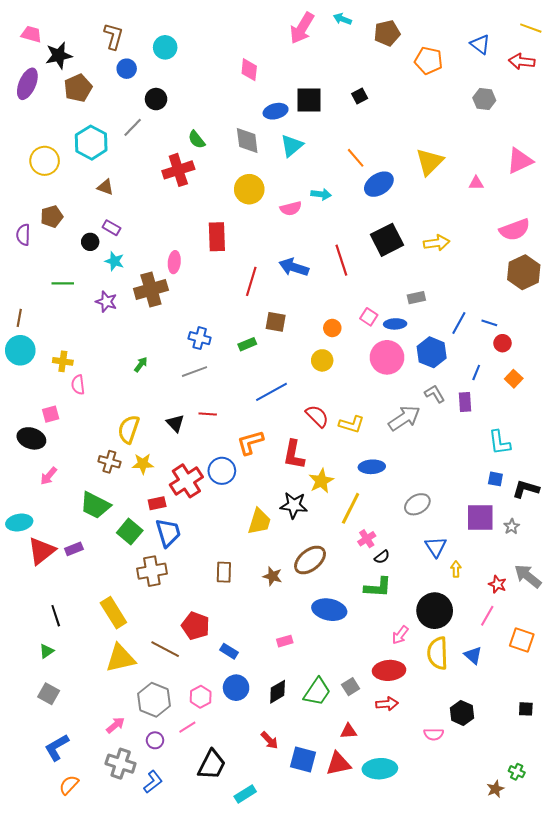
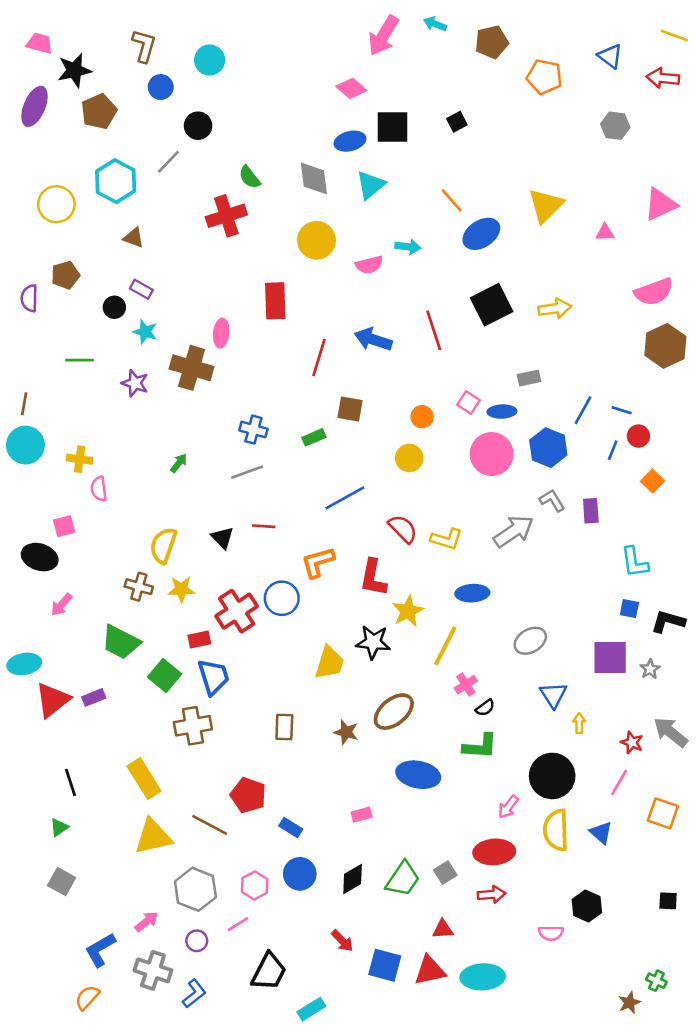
pink diamond: (249, 70) -> (351, 88), moved, turned -55
brown cross: (151, 289) -> (192, 368), turned 32
blue line: (476, 373) -> (613, 450), moved
blue L-shape: (57, 747) -> (100, 950), moved

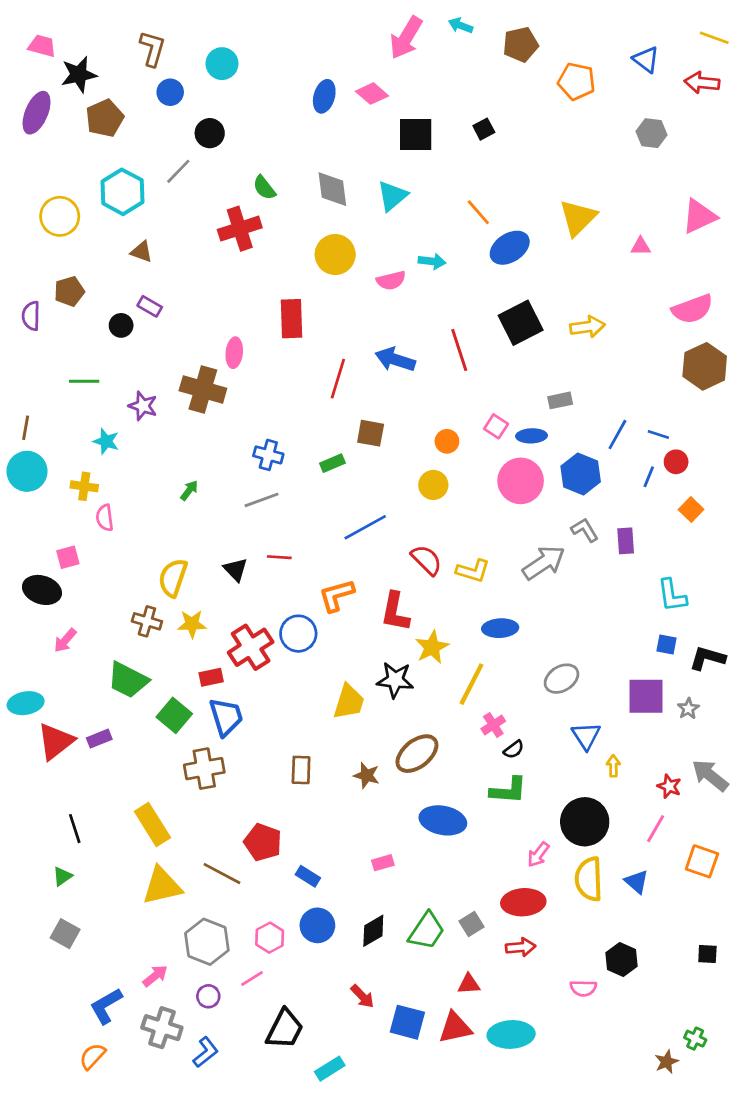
blue ellipse: (350, 141) -> (324, 96), moved, turned -60
cyan star: (145, 332) -> (106, 441), moved

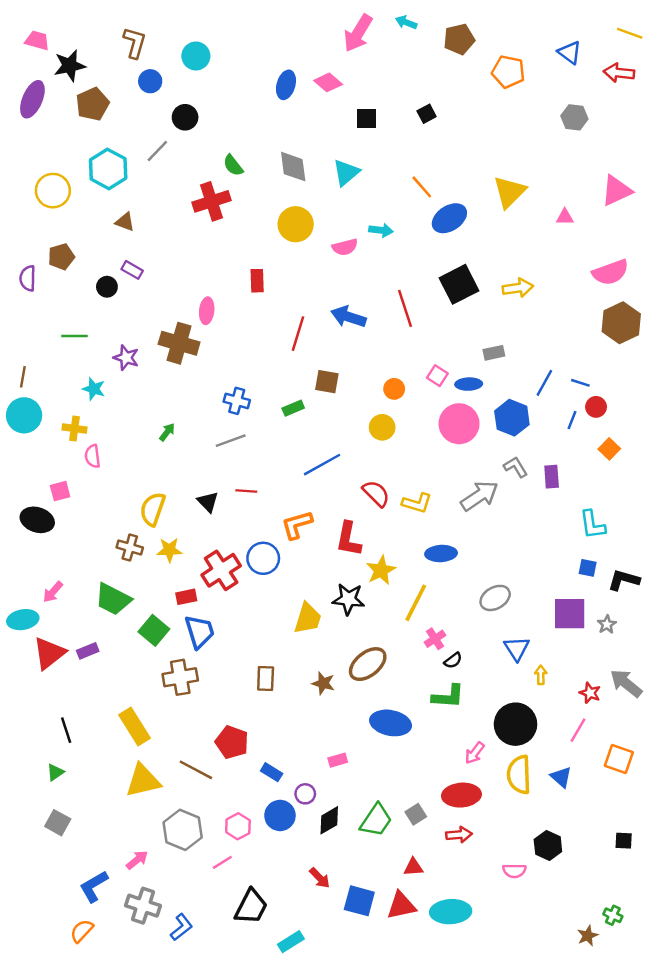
black square: (416, 135) -> (367, 118), size x0.7
red rectangle: (292, 319) -> (257, 281), size x0.7
pink arrow: (65, 640) -> (53, 592), moved
purple circle: (208, 996) -> (305, 794), moved

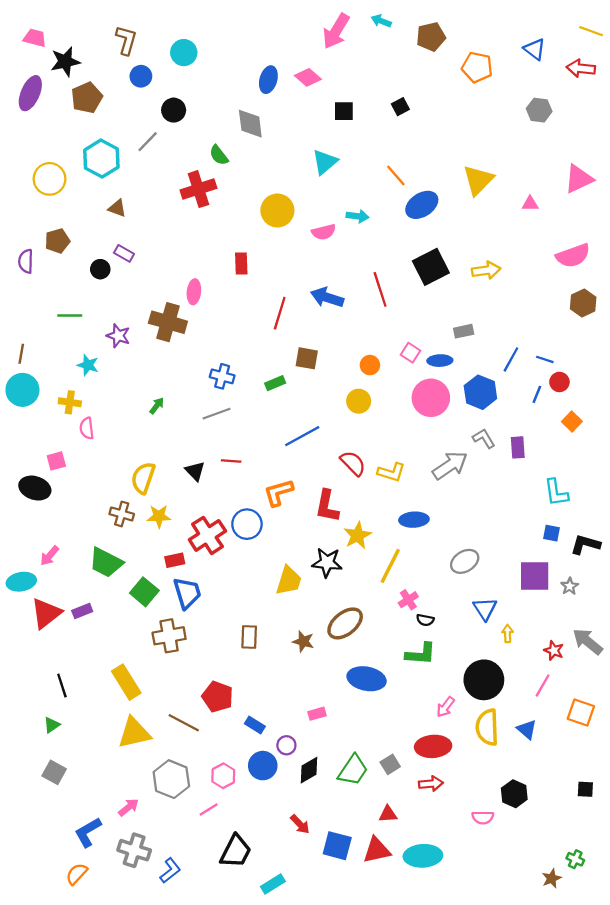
gray diamond: (293, 167) -> (250, 124), moved
brown hexagon: (621, 323) -> (583, 303), size x0.7
black semicircle: (453, 660) -> (425, 620), turned 48

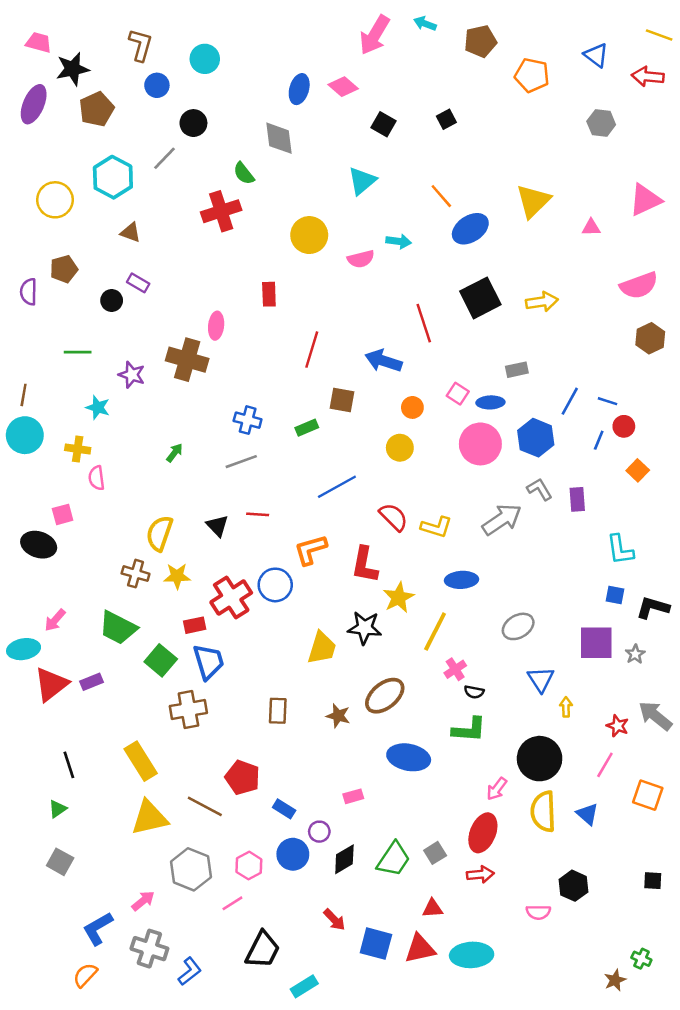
black square: (344, 111) -> (383, 124), turned 30
blue arrow: (327, 297) -> (383, 361), moved
red ellipse: (433, 746) -> (483, 833), turned -64

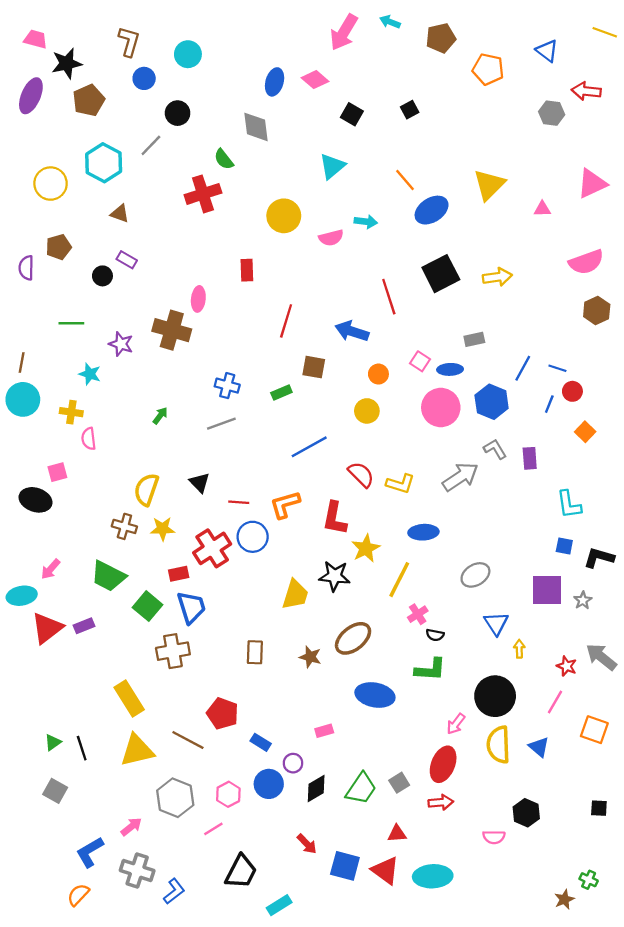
red arrow: (648, 76) -> (586, 91), moved
red line: (258, 514) -> (239, 502), moved
black line: (69, 765) -> (82, 748), moved
red triangle: (420, 949) -> (385, 870), turned 48

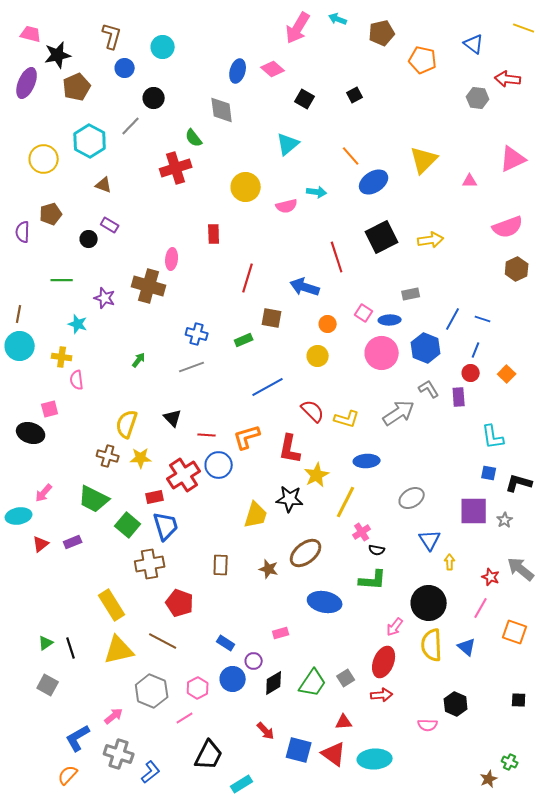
red circle: (572, 391) -> (471, 373), moved
red triangle: (47, 628) -> (41, 544), size x0.6
red pentagon: (223, 713) -> (180, 603), moved

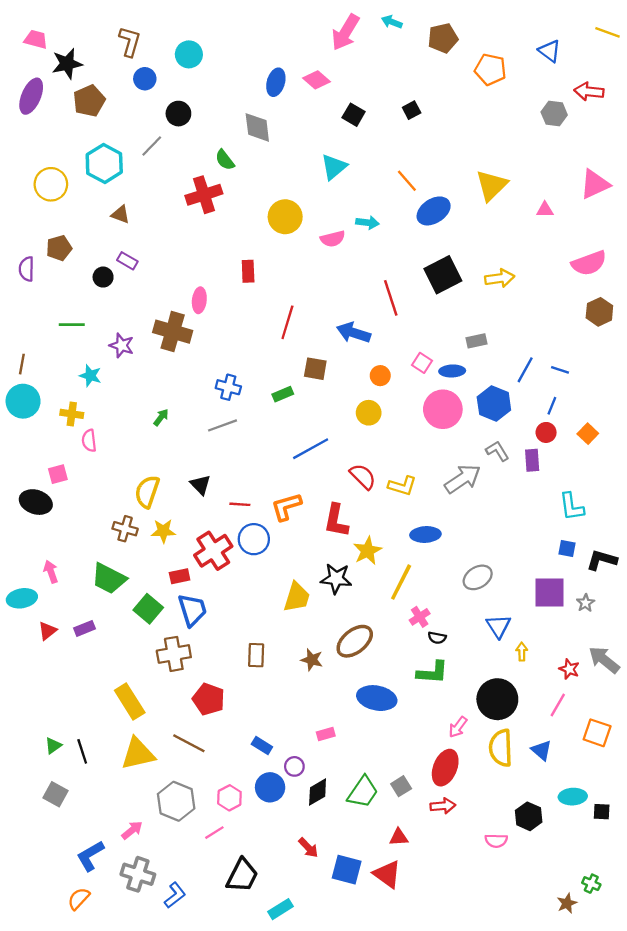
pink arrow: (44, 493) -> (51, 572), turned 120
cyan ellipse: (375, 759) -> (573, 797), moved, size x0.7

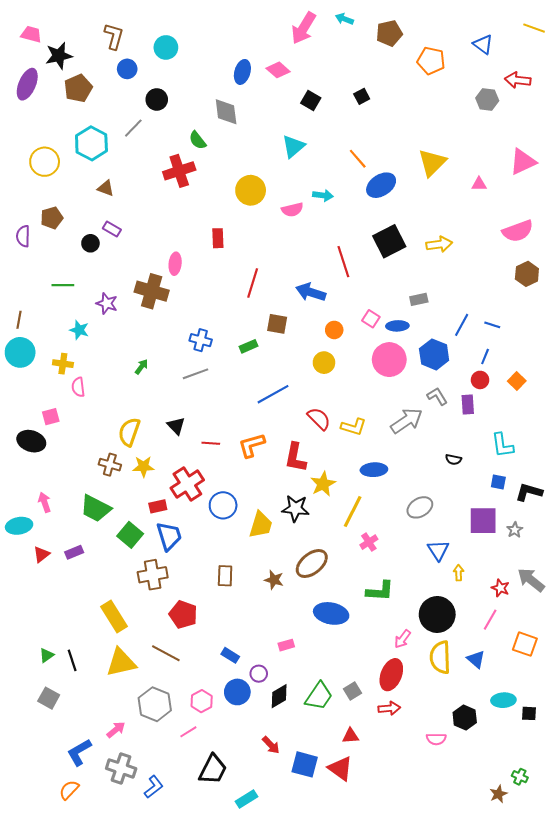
blue circle: (254, 539) -> (223, 505), moved
black semicircle: (437, 638) -> (453, 459), moved

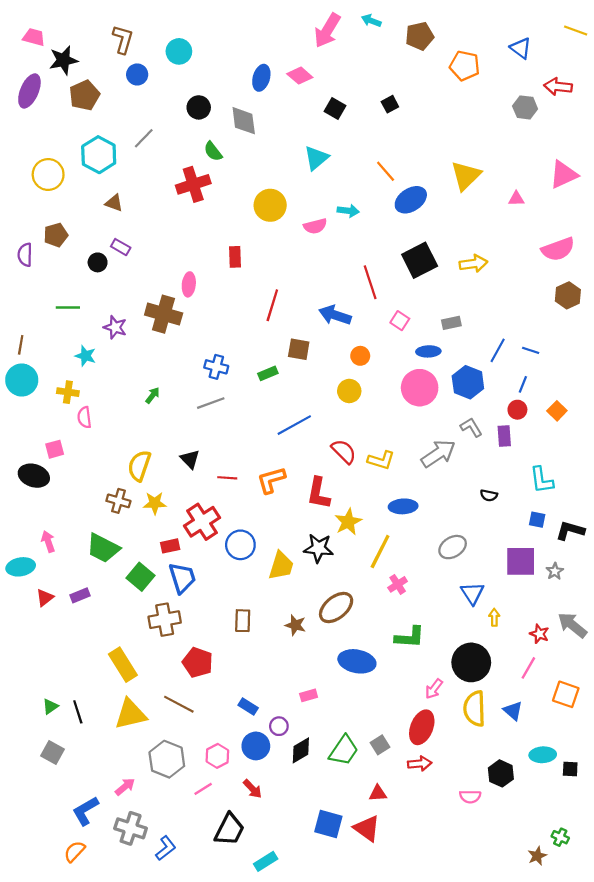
black circle: (157, 99) -> (199, 107), moved
pink square: (371, 319) -> (400, 321), moved
red arrow: (271, 745) -> (253, 789), moved

